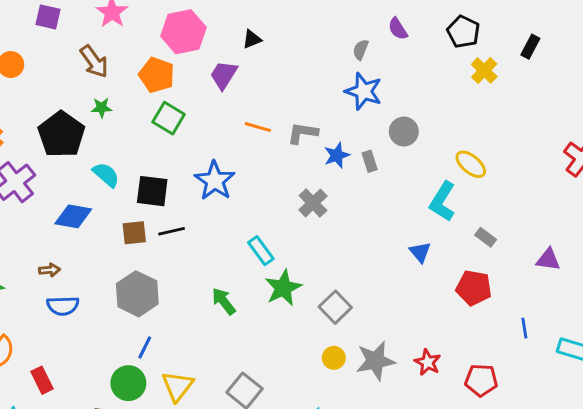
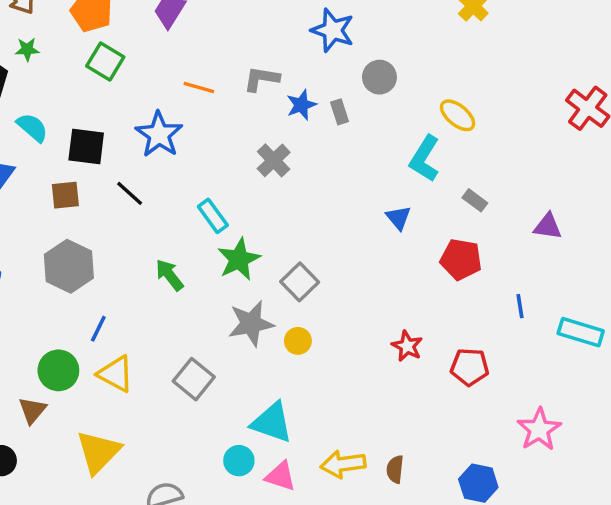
orange line: (258, 127) -> (199, 88), moved
black line: (172, 231) -> (130, 193), moved, turned 55
blue line: (145, 347) -> (98, 329), moved
gray star: (375, 361) -> (251, 324), moved
yellow triangle: (177, 386) -> (116, 374), turned -40

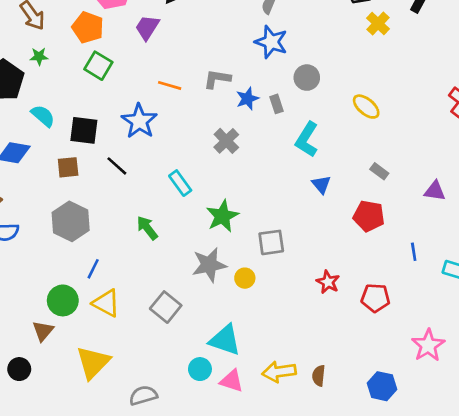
cyan L-shape: (425, 159) -> (307, 140), moved
green star: (239, 259) -> (222, 216), moved
gray square: (300, 282) -> (271, 242), moved, turned 36

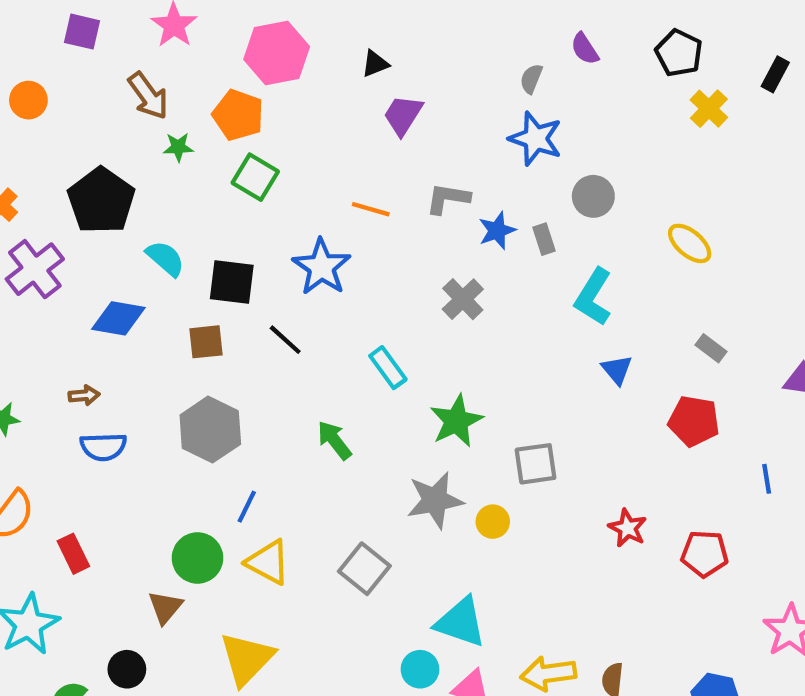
purple trapezoid: (147, 27) -> (403, 115), moved
green star: (39, 56) -> (178, 147), moved

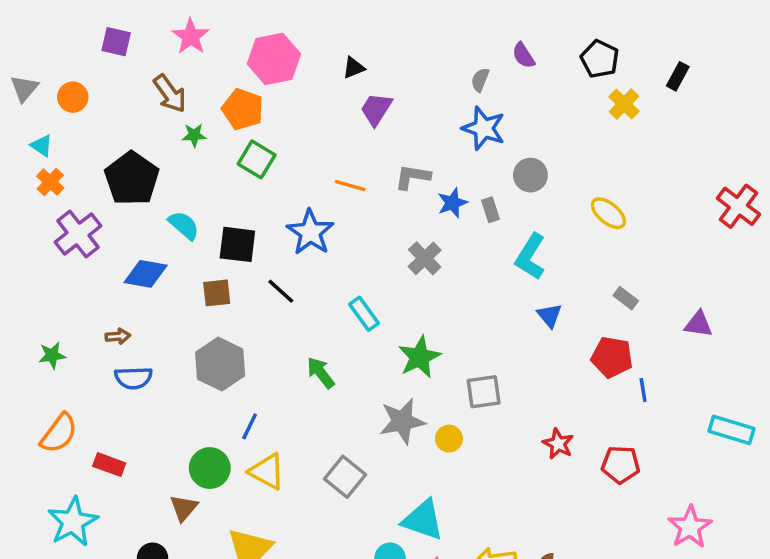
blue line: (767, 479) -> (643, 390), moved
red rectangle: (73, 554) -> (109, 465), turned -44

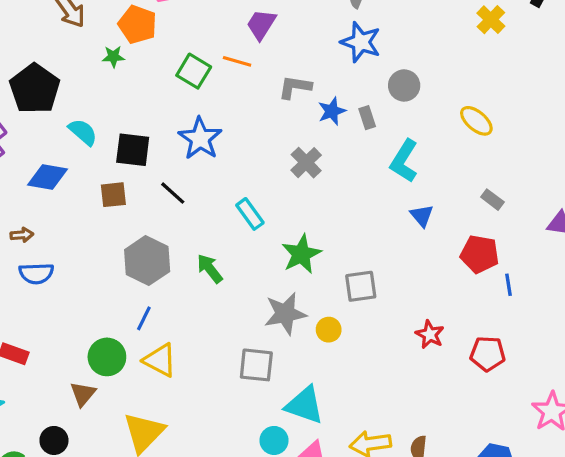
green star: (194, 135) -> (113, 57), moved
green square: (257, 159) -> (194, 71), moved
orange line: (350, 185) -> (237, 61), moved
gray hexagon: (220, 364) -> (147, 261), moved
gray square: (345, 477) -> (256, 365), moved, turned -33

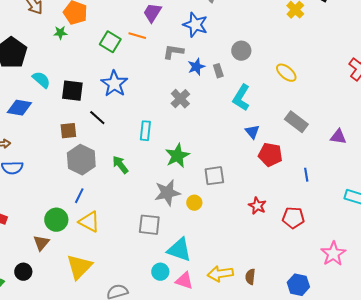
blue star: (361, 42) -> (195, 25), moved
brown square: (113, 195) -> (68, 131), moved
gray rectangle: (492, 200) -> (296, 122), size x1.6
cyan rectangle: (250, 214) -> (145, 131), turned 42
red pentagon: (480, 254) -> (270, 155), moved

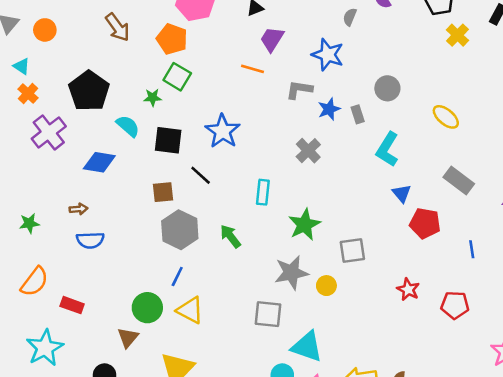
green star: (60, 33) -> (153, 97), moved
green square: (110, 42) -> (177, 77), moved

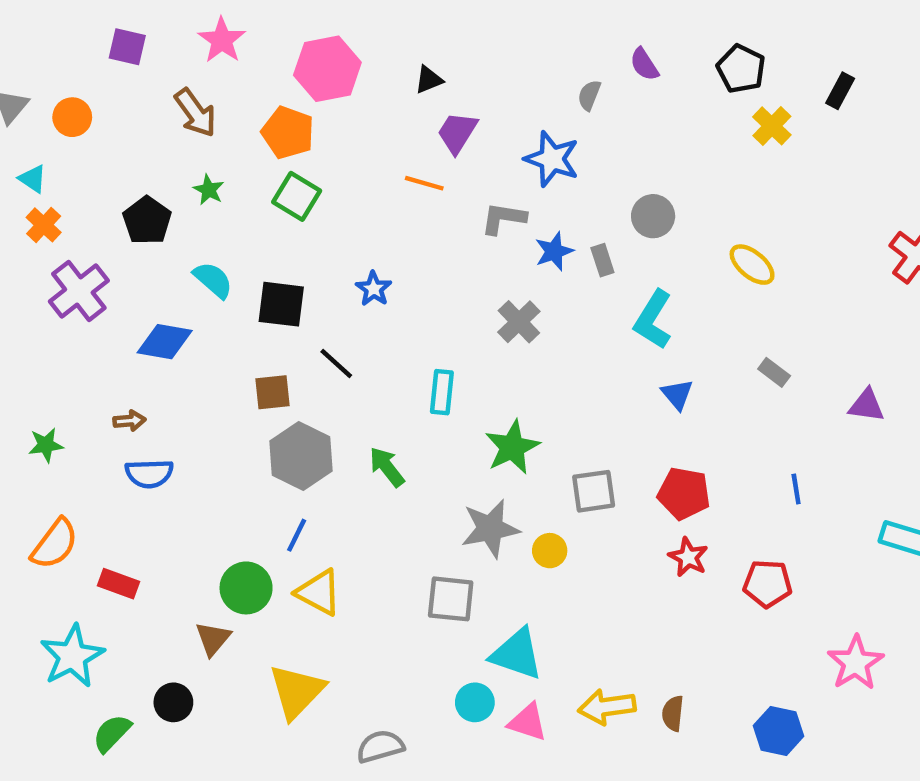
black pentagon: (89, 91) -> (147, 221), size x0.7
green star: (153, 97) -> (209, 190), moved, turned 30
blue star: (223, 131) -> (374, 289), size x0.6
gray rectangle: (459, 180) -> (774, 372), size x0.6
red pentagon: (425, 223) -> (684, 493), moved

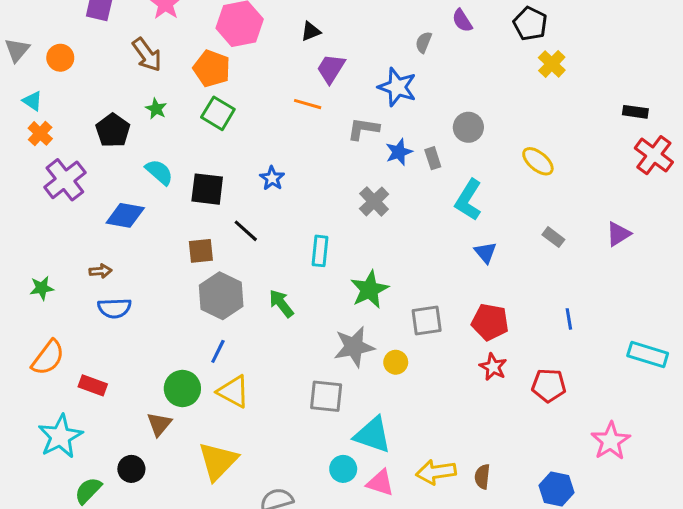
black rectangle: (840, 91) -> (635, 112), moved, turned 70
purple triangle: (866, 405) -> (618, 234), moved, turned -40

